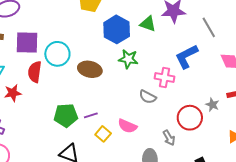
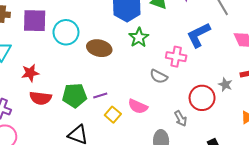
green star: (128, 59) -> (139, 38), turned 30
red semicircle: (35, 72) -> (40, 98), moved, turned -90
red star: (13, 93) -> (30, 73), moved

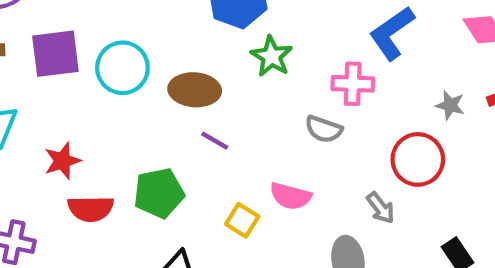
gray star: (225, 85) -> (450, 105), moved
purple line: (100, 96) -> (215, 141), moved, turned 56

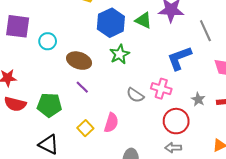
cyan circle: (122, 68) -> (48, 41), size x0.7
pink cross: (353, 84) -> (161, 89), moved
pink semicircle: (290, 196) -> (111, 123), turned -102
gray arrow: (381, 208) -> (173, 148), moved, turned 112

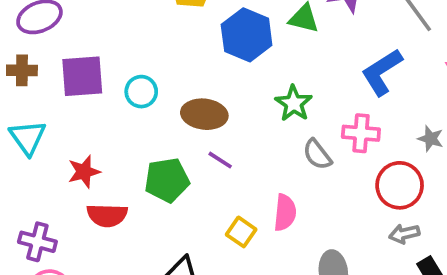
green star: (120, 54) -> (294, 103), moved
gray semicircle: (135, 95) -> (317, 154), turned 30
green pentagon: (49, 105) -> (167, 180), moved

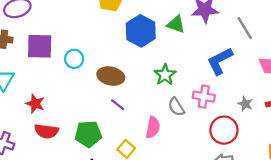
red star: (84, 172) -> (35, 104), turned 30
green pentagon: (167, 180) -> (88, 134), moved
pink semicircle: (285, 213) -> (153, 127), moved

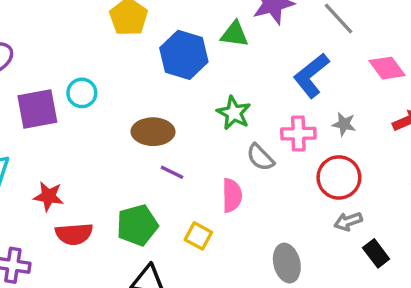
cyan circle: (74, 59) -> (82, 93), moved
gray star: (245, 104) -> (344, 124), moved

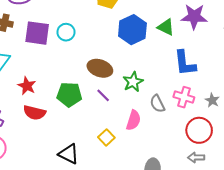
blue L-shape: (311, 75) -> (185, 63), moved, turned -76
green star: (234, 113) -> (133, 82), moved
green pentagon: (137, 225) -> (69, 94), moved

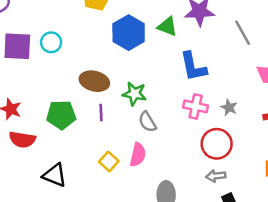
green star: (133, 82) -> (134, 94), turned -30
purple line: (103, 95) -> (101, 113), turned 48
gray semicircle: (157, 104) -> (147, 122), moved
pink semicircle: (134, 120) -> (138, 155), moved
black triangle: (69, 154) -> (55, 175), moved

